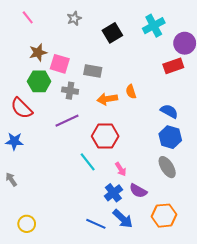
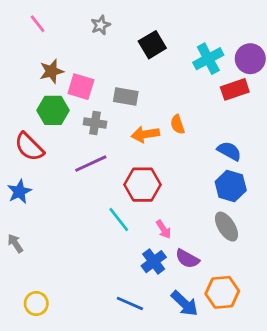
cyan cross: (154, 26) -> (208, 59), moved
blue star: (14, 141) -> (19, 192), turned -30
blue arrow: (123, 219) -> (184, 303), moved

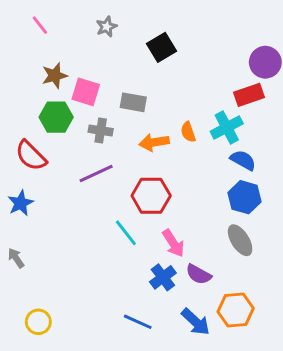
cyan cross: (208, 59) -> (227, 127), moved
pink arrow: (164, 229) -> (173, 243), size x1.4

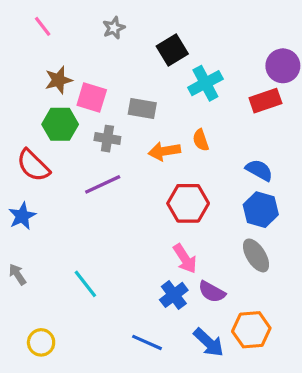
cyan cross: (227, 127) -> (205, 83), moved
red hexagon: (151, 196) -> (188, 203), moved
cyan line: (126, 233) -> (85, 284), moved

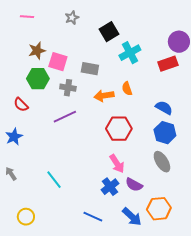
pink line: (43, 26) -> (27, 17), turned -48
red semicircle: (33, 165) -> (21, 105), size x0.7

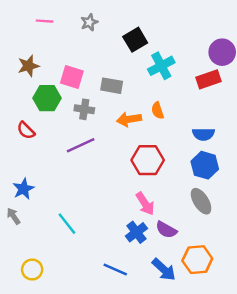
pink line: (27, 17) -> (45, 21), moved
brown star: (37, 51) -> (28, 66), moved
blue semicircle: (164, 108) -> (204, 134), turned 150
blue star: (14, 137) -> (23, 189), moved

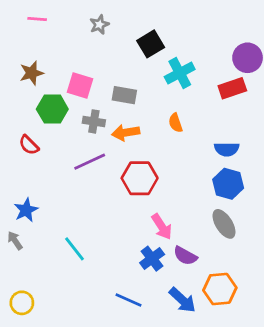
pink line: (45, 21) -> (37, 19), moved
orange arrow: (129, 119) -> (126, 133), moved
red hexagon: (148, 160) -> (140, 178), moved
yellow circle: (32, 270) -> (22, 303), moved

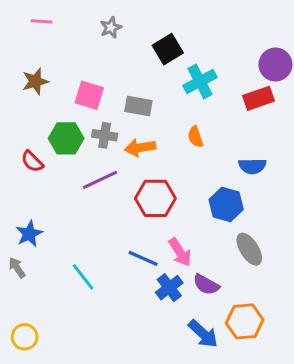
green hexagon: (52, 109) -> (66, 138), moved
blue hexagon: (228, 184) -> (226, 205), moved
blue line: (128, 300) -> (143, 258), moved

